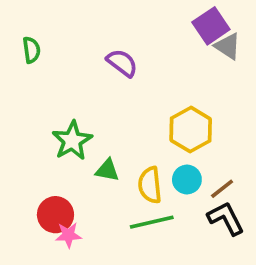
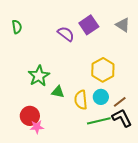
purple square: (211, 26) -> (89, 25), moved
green line: (152, 222) -> (99, 121), moved

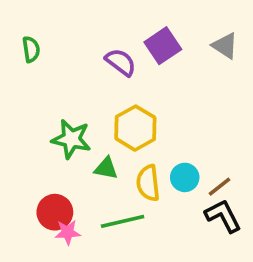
yellow hexagon: (103, 70) -> (135, 128), moved
green star: (39, 76) -> (71, 139), turned -30
green line: (99, 121) -> (123, 221), moved

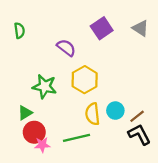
purple semicircle: (121, 62) -> (66, 48), moved
green triangle: (106, 168) -> (25, 113), moved, turned -42

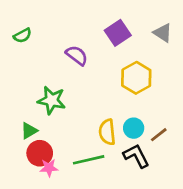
green semicircle: (19, 31) -> (22, 35), turned 70
yellow hexagon: (85, 80) -> (136, 78), moved
black L-shape: (139, 135) -> (136, 156), moved

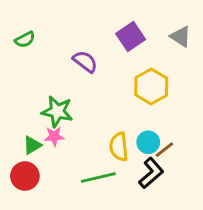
brown line: (159, 135) -> (164, 150), moved
red circle: (40, 153) -> (25, 176), moved
black L-shape: (136, 156) -> (151, 173), turned 76
pink star: (49, 168) -> (54, 136), moved

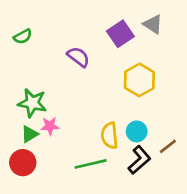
gray triangle: (181, 37) -> (153, 24), moved
green star: (57, 111) -> (32, 103), moved
brown line: (164, 150) -> (168, 146), moved

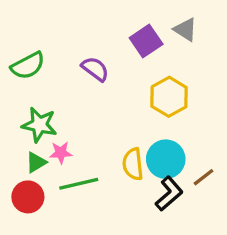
green semicircle: (23, 37) -> (28, 66), moved, size x1.5
cyan circle: (137, 131) -> (166, 159), size x1.5
green line: (91, 164) -> (79, 184), moved

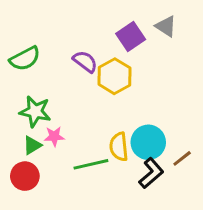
yellow hexagon: (169, 97) -> (114, 76), moved
green line: (79, 184) -> (91, 164), moved

